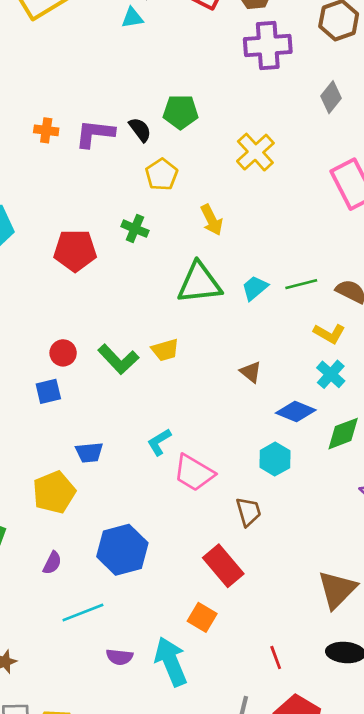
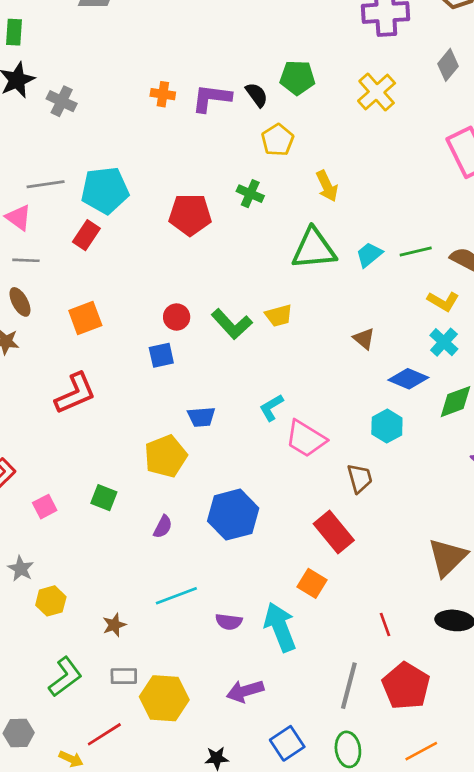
yellow cross: (255, 152) -> (377, 92), moved
cyan line: (83, 612) -> (176, 596), moved

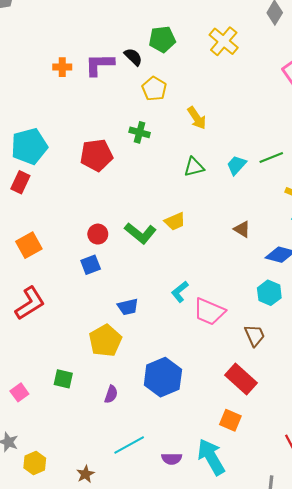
green triangle: (314, 249) -> (194, 167), size x0.6

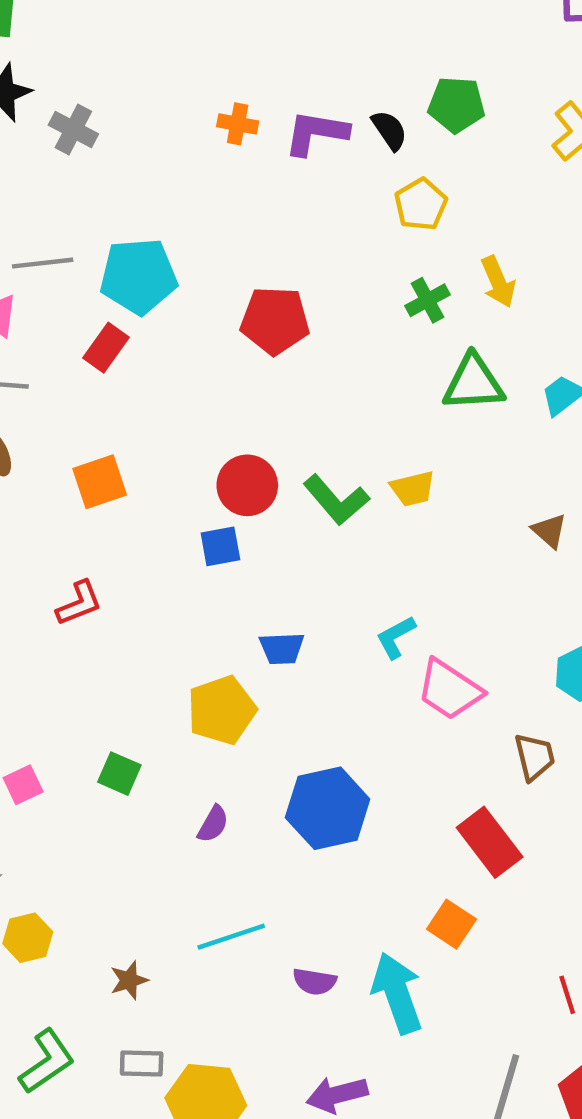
green cross: (140, 132) -> (428, 300), moved, turned 36
green triangle: (194, 167) -> (473, 383), size x1.4
red circle: (98, 234) -> (247, 485), size x1.4
red L-shape: (30, 303) -> (79, 603), size x0.7

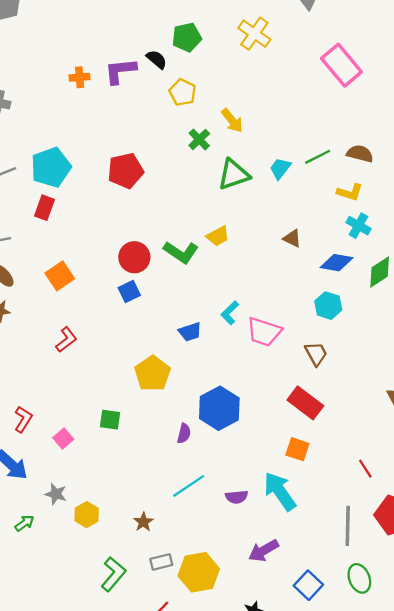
blue trapezoid: (282, 648) -> (190, 332), moved
purple semicircle: (213, 824) -> (184, 433), moved

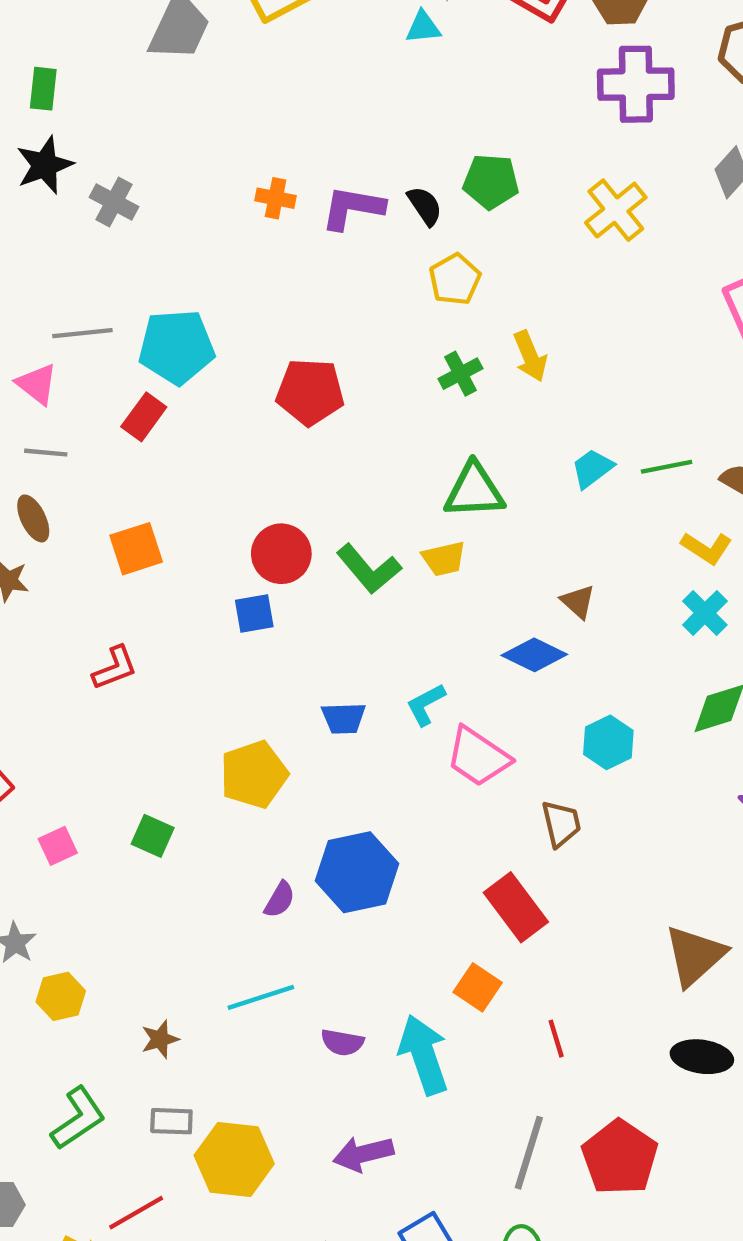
green triangle: (234, 175) -> (474, 491), moved
blue diamond: (337, 263) -> (534, 655), moved
red line: (365, 469) -> (556, 1039), moved

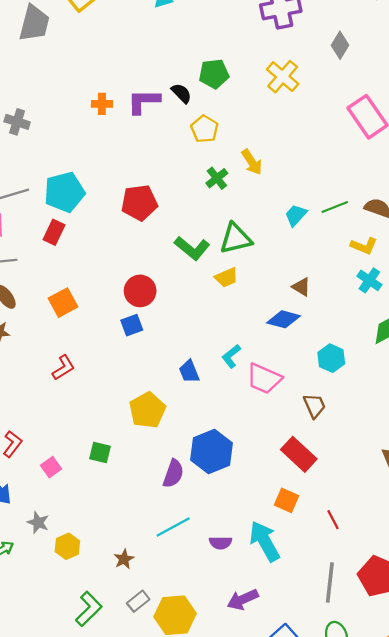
green L-shape: (369, 569) -> (192, 248), moved
blue trapezoid: (344, 718) -> (189, 372), turned 80
purple semicircle: (280, 900) -> (173, 474), size x1.4
gray rectangle: (171, 1121) -> (138, 601), turned -30

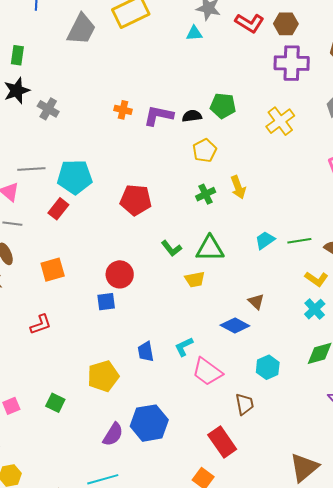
black semicircle: (181, 93) -> (192, 116), turned -66
green L-shape: (192, 248) -> (171, 248), size x0.7

